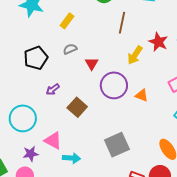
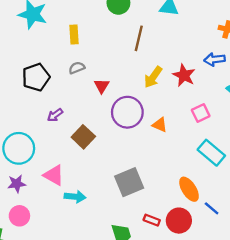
yellow rectangle: (67, 21) -> (74, 34), turned -42
red star: (158, 42) -> (184, 75), moved
purple star: (31, 154) -> (17, 184), moved

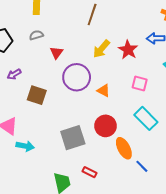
pink square: (201, 113) -> (140, 83), turned 35
brown square: (83, 137) -> (37, 95), turned -30
red circle: (179, 221) -> (106, 126), moved

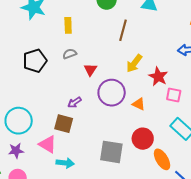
red star: (128, 50) -> (158, 77), moved
purple arrow: (14, 74) -> (74, 102), moved
brown square: (37, 95) -> (64, 124), moved
gray square: (73, 138) -> (111, 152), turned 30

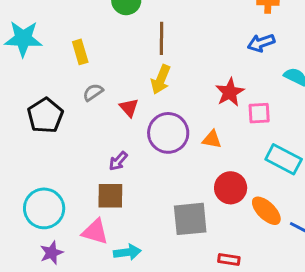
yellow arrow: (134, 63) -> (161, 79), moved
red star: (158, 77) -> (230, 92), turned 30

